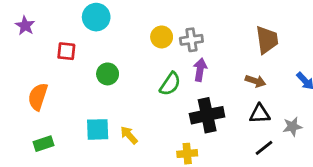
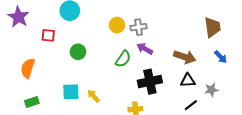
purple star: (25, 26) -> (18, 17), size x1.5
brown trapezoid: (267, 40) -> (212, 27), moved
purple arrow: (200, 70) -> (145, 49), turned -70
brown arrow: (255, 81) -> (185, 57), size x1.5

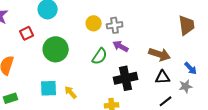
red square: (48, 35) -> (27, 33), turned -32
green circle: (78, 52) -> (56, 49), size x1.6
blue arrow: (221, 57) -> (191, 68), moved

